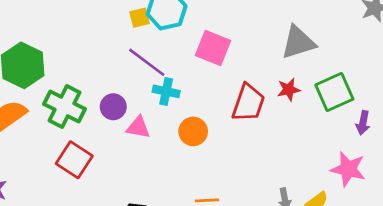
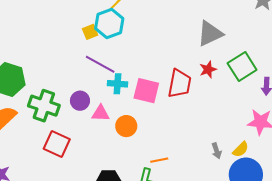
pink square: (213, 48) -> (146, 91), moved
orange circle: (193, 131) -> (126, 126), moved

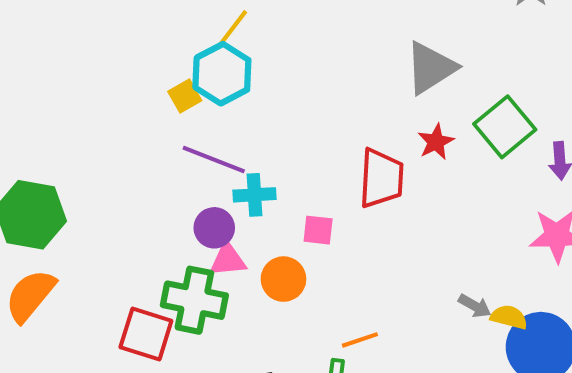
pink square: (146, 91) -> (318, 230), moved, size x0.6
purple circle: (80, 101) -> (214, 228), moved
green cross: (44, 106) -> (194, 300), moved
yellow semicircle: (241, 149) -> (509, 317), moved, turned -114
gray arrow: (217, 151) -> (475, 306), turned -35

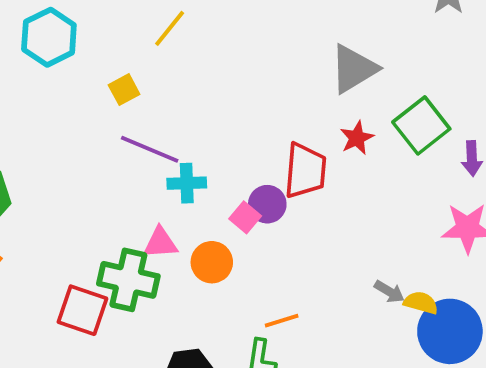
cyan hexagon: (222, 74) -> (49, 37), moved
purple circle: (214, 228) -> (267, 204), moved
pink square: (318, 230) -> (245, 217), turned 32

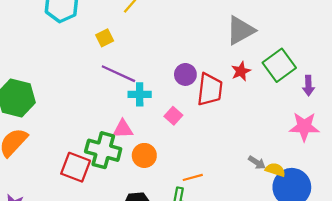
purple circle: (267, 204) -> (185, 74), moved
orange circle: (212, 262) -> (144, 155), moved

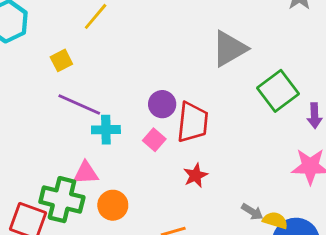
red star: (241, 71) -> (196, 175), moved
pink square: (173, 116) -> (154, 140), moved

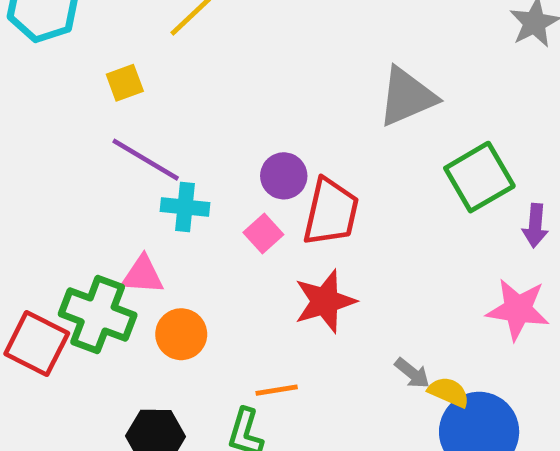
red star: (196, 175) -> (325, 301), size x1.5

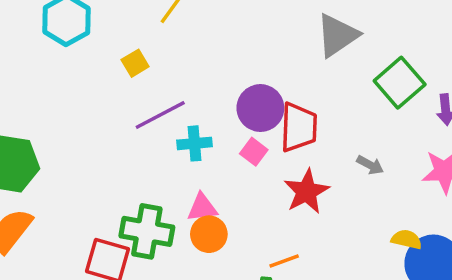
purple line: (146, 160) -> (160, 115), turned -48
purple circle: (284, 176) -> (260, 108), size x1.4
pink triangle: (143, 275) -> (202, 208), moved
gray arrow: (412, 373) -> (370, 165), moved

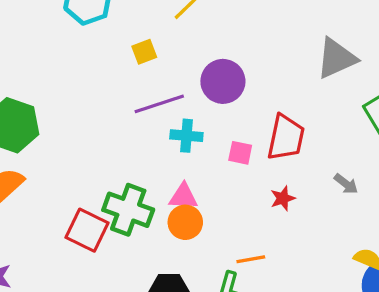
purple circle: (260, 108) -> (223, 81), moved
pink square: (254, 152) -> (240, 153), turned -35
red star: (307, 192) -> (283, 198), size x0.6

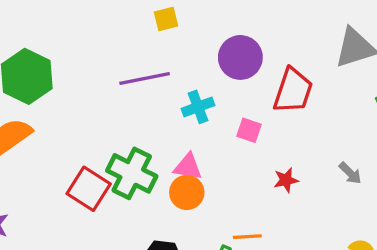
purple line: (159, 104) -> (145, 78), moved
cyan cross: (186, 136) -> (198, 107), turned -32
red trapezoid: (286, 138) -> (293, 91), moved

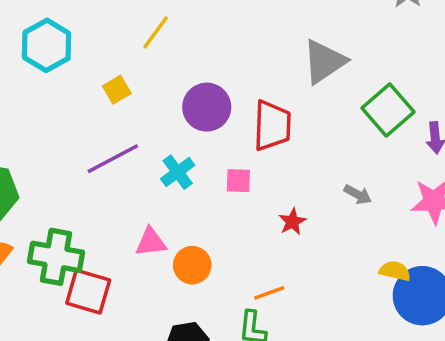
pink triangle: (188, 167) -> (151, 242), moved
green cross: (132, 173) -> (56, 257), moved

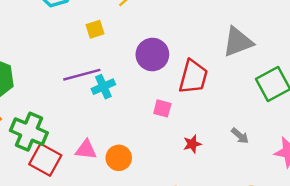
cyan cross: (178, 172) -> (103, 87), moved
pink triangle: (151, 242) -> (86, 150), moved

